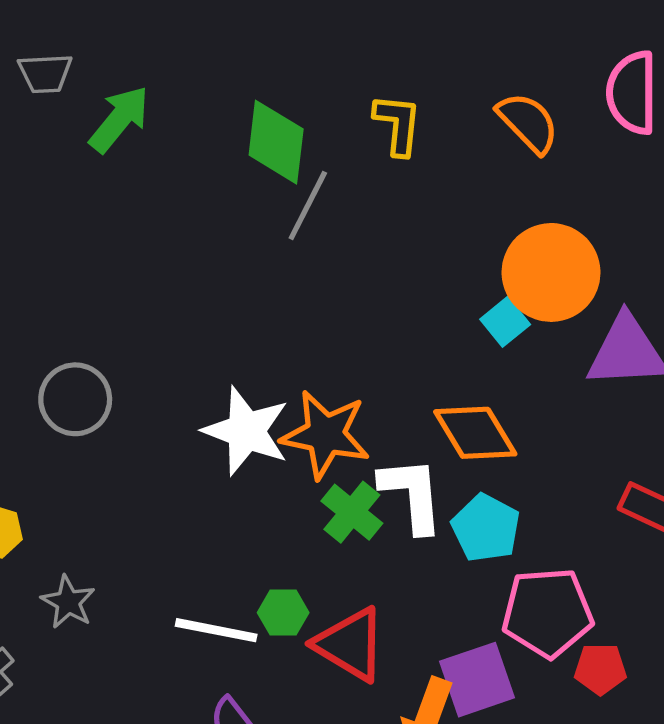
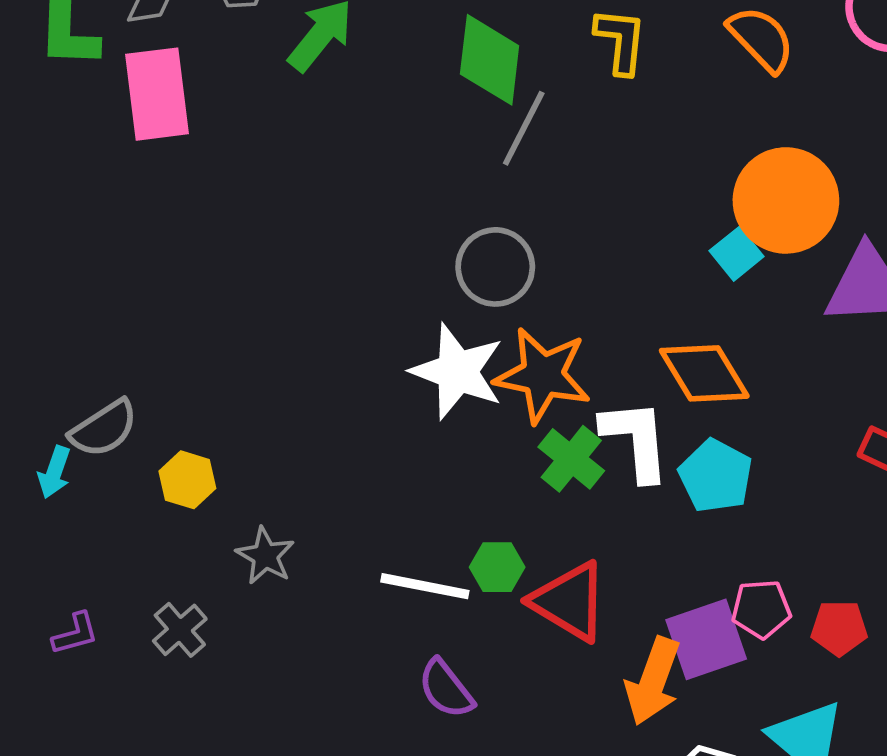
gray circle: (75, 399) -> (495, 267), moved
pink pentagon: (547, 613) -> (761, 609), moved, size x0.6

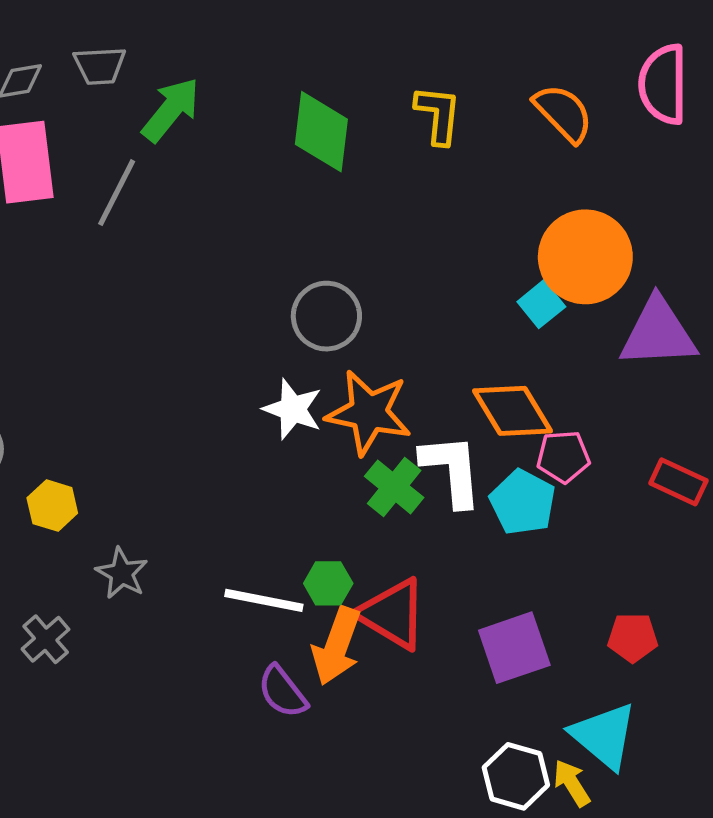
gray line: (524, 128) -> (117, 193), moved
white star: (457, 371) -> (293, 409), size x0.7
pink pentagon: (761, 609) -> (563, 457), moved
orange arrow: (653, 681) -> (337, 646), moved

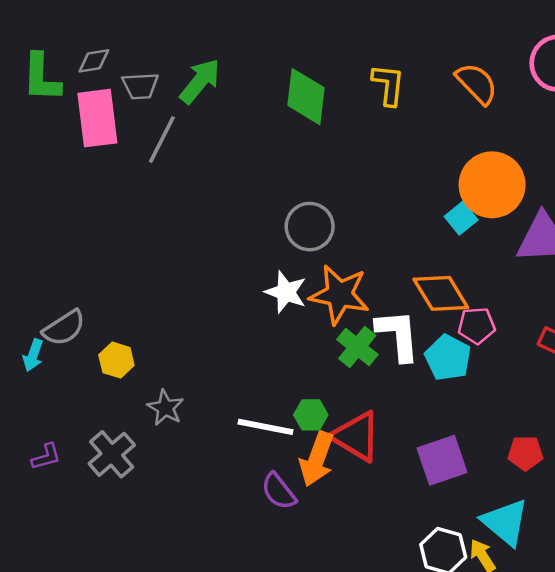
gray trapezoid: (100, 66) -> (140, 86), moved
gray cross: (46, 639) -> (112, 454), size x1.4

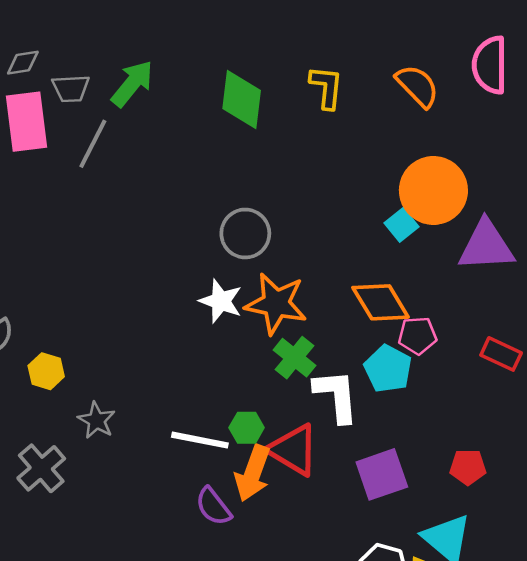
white L-shape: (398, 335) -> (336, 396), moved

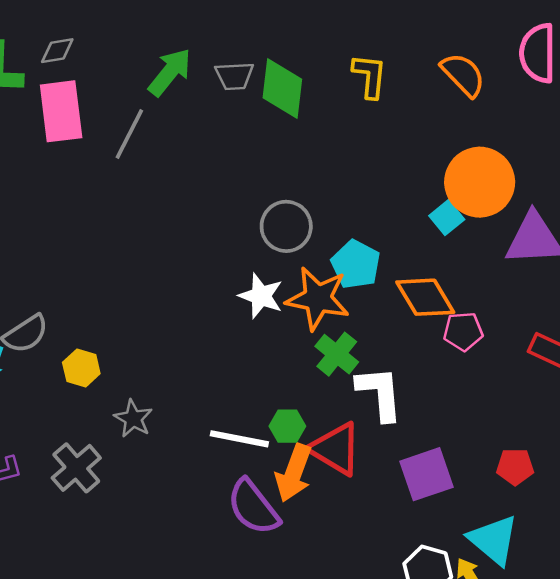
gray trapezoid: (71, 88) -> (234, 76), moved
cyan pentagon: (388, 369) -> (356, 264), moved
purple semicircle: (213, 506) -> (253, 507), size x1.4

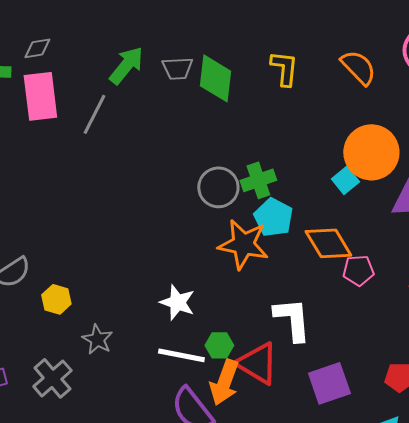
white star: (261, 296) -> (177, 302), moved
green cross: (337, 354) -> (258, 180), moved, turned 32

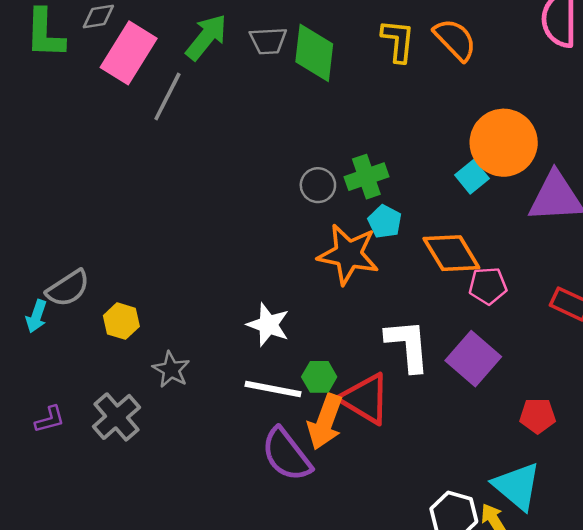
orange semicircle: (358, 67) -> (455, 40), moved
pink rectangle: (40, 96) -> (129, 53), moved, turned 39
gray circle: (218, 187) -> (318, 185), size x0.7
cyan pentagon: (273, 217) -> (385, 222), size x0.7
purple square: (329, 383) -> (473, 359), moved, turned -30

